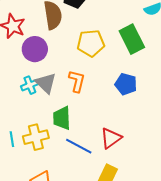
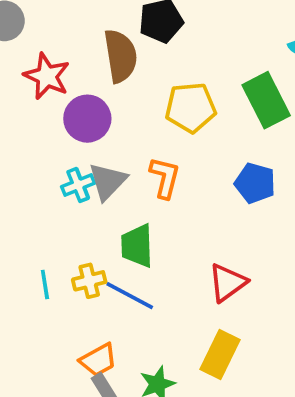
gray triangle: (46, 83) -> (108, 181), turned 30
yellow cross: (36, 137) -> (89, 281), size x0.7
blue line: (79, 146) -> (130, 296), moved

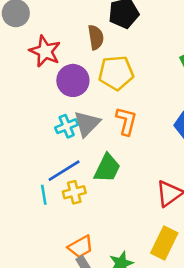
brown semicircle: (121, 56) -> (96, 37), size x0.7
yellow pentagon: (191, 108) -> (116, 73), moved
green trapezoid: (137, 246) -> (107, 168), turned -152
blue line: (130, 296) -> (64, 171), moved, turned -60

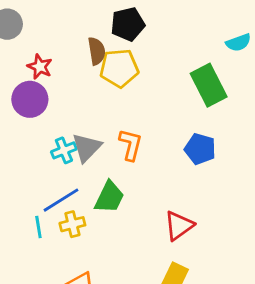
red star: (45, 51) -> (40, 67), size x0.7
yellow pentagon: (116, 73) -> (119, 68), moved
purple circle: (73, 80) -> (30, 99), moved

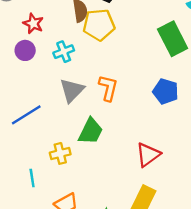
purple circle: (30, 99) -> (25, 50), size x0.7
cyan cross: (64, 150) -> (64, 52), moved
blue line: (61, 200) -> (26, 115), moved
cyan line: (38, 227) -> (32, 178), moved

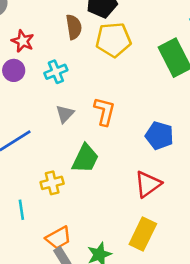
yellow pentagon: (99, 25) -> (113, 40), moved
gray triangle: (72, 90) -> (65, 114), size x0.7
blue pentagon: (166, 91) -> (159, 136), moved

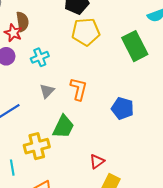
brown semicircle: (74, 27) -> (22, 22), moved
yellow cross: (52, 183) -> (37, 146), size x1.4
red triangle: (148, 184) -> (97, 161), moved, size x0.7

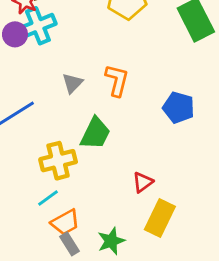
cyan cross: (40, 57) -> (38, 26), moved, size x1.4
cyan line: (12, 168) -> (48, 198), moved, turned 63

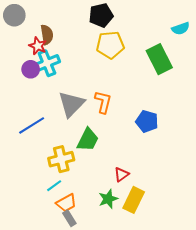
gray triangle: (72, 83) -> (71, 104), size x1.8
green star: (111, 241) -> (108, 199), moved

